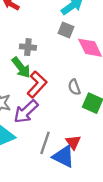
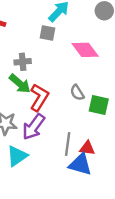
gray square: (66, 30) -> (48, 33), moved
red triangle: (73, 142) -> (87, 148), turned -35
gray line: (45, 143) -> (68, 144), moved

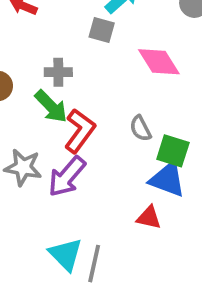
gray line: (68, 144) -> (94, 264), moved
cyan triangle: (17, 156) -> (66, 254), moved, turned -45
blue triangle: (80, 164) -> (167, 179), moved

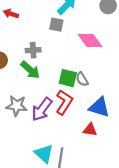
red L-shape: (80, 131) -> (64, 102), moved
green square: (173, 151) -> (68, 78), moved

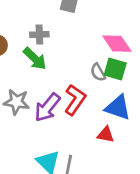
pink diamond: (90, 41) -> (117, 44), moved
green square: (68, 78) -> (115, 69), moved

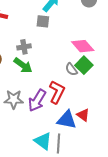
green square: (115, 69) -> (84, 65), turned 36
blue triangle: (118, 108) -> (67, 120), moved
red triangle: (106, 135) -> (83, 115), turned 32

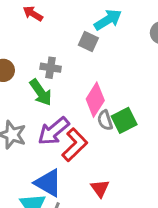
pink diamond: (83, 46) -> (95, 100), moved, turned 55
purple arrow: (37, 100) -> (54, 131), moved
blue triangle: (67, 120) -> (48, 183), moved

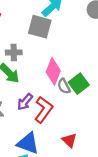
gray square: (88, 42) -> (40, 27), size x1.5
purple arrow: (54, 131) -> (25, 102), size x0.7

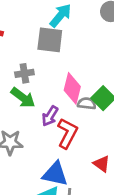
gray semicircle: (64, 86) -> (87, 103), turned 133
purple arrow: (25, 102) -> (50, 116), moved

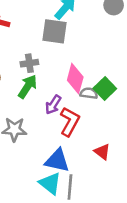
green arrow: (23, 98) -> (28, 87), turned -95

